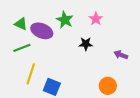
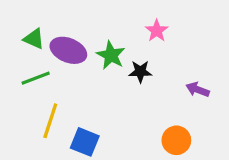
green star: (65, 20) -> (111, 55), moved

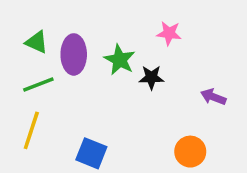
pink star: (157, 31) -> (169, 33), turned -30
purple ellipse: (68, 50) -> (74, 54), turned 68
yellow line: (50, 121) -> (31, 130), moved

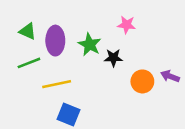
purple arrow: (213, 97) -> (170, 76), moved
yellow line: (31, 130) -> (57, 84), moved, turned 60
orange circle: (190, 152) -> (142, 81), moved

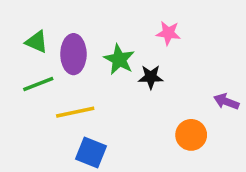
orange circle: (142, 81) -> (191, 135), moved

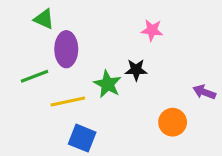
green triangle: (37, 42) -> (44, 19), moved
green star: (119, 59) -> (108, 84), moved

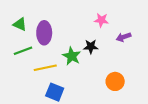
green triangle: (44, 19) -> (20, 24), moved
purple arrow: (204, 92) -> (124, 37), moved, turned -40

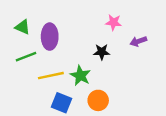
green star: (72, 56) -> (80, 76), moved
orange circle: (115, 81) -> (98, 100), moved

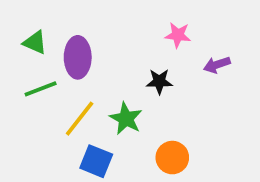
yellow line: (51, 76) -> (80, 119), turned -40
orange circle: (98, 100) -> (172, 158), moved

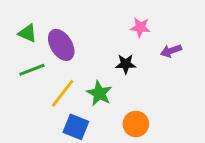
purple ellipse: (78, 57) -> (61, 45), turned -32

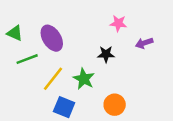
green triangle: (28, 33) -> (15, 33), moved

